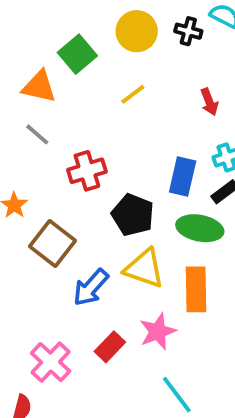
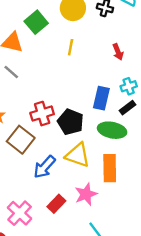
yellow line: (133, 94) -> (71, 47), turned -42
red cross: (87, 171) -> (42, 114), moved

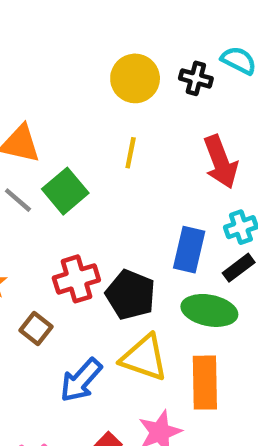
green square: (36, 22) -> (65, 191), moved
red arrow: (118, 52) -> (221, 162), size x1.6
brown square: (21, 140) -> (36, 328), size x0.6

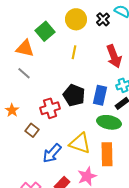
black cross: (196, 78) -> (103, 19), turned 32
green square: (65, 191) -> (45, 31), moved
black pentagon: (131, 295) -> (74, 95), moved

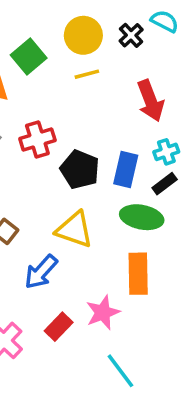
yellow line: (74, 52) -> (87, 74), moved, turned 64
red cross: (50, 108) -> (37, 140), moved
yellow triangle: (80, 143) -> (75, 230), moved

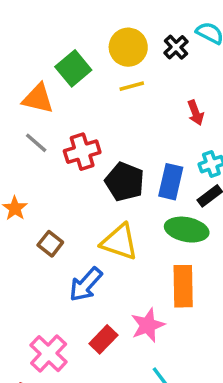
red arrow: (150, 101) -> (196, 113), size x0.6

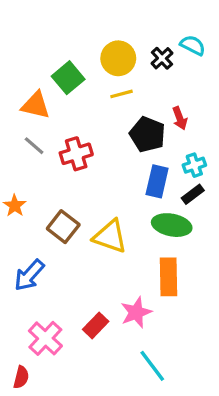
black pentagon: (125, 182) -> (147, 134), moved
brown square: (50, 244) -> (63, 227), moved, size x1.4
blue arrow: (86, 284) -> (29, 275), moved

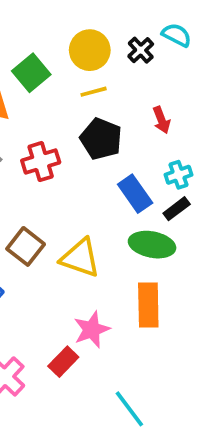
black pentagon: (147, 134) -> (101, 139), moved
blue rectangle: (157, 181) -> (135, 194), turned -48
pink star: (136, 312) -> (92, 330), moved

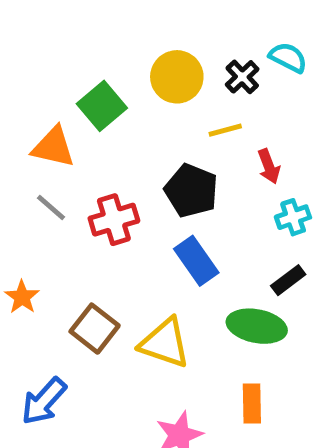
yellow line: (94, 92) -> (225, 130), moved
cyan cross: (178, 175) -> (293, 217), moved
blue rectangle: (135, 194) -> (196, 261), moved
orange rectangle: (148, 305) -> (252, 404), size x0.7

